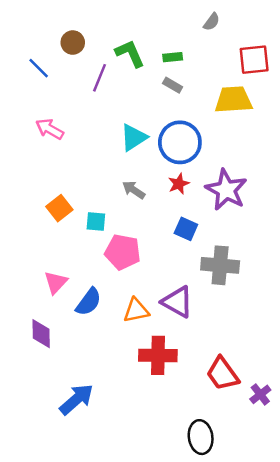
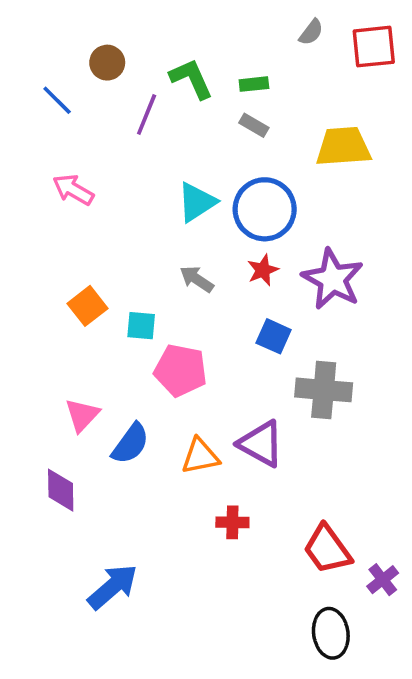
red square: (254, 60) -> (374, 47), moved
red cross: (158, 355) -> (232, 522), size x0.6
black ellipse: (201, 437) -> (331, 633), moved

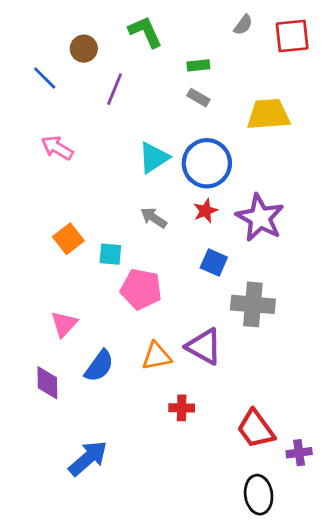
green L-shape: (191, 79) -> (145, 32), moved
blue semicircle: (130, 444) -> (99, 366), moved
purple cross: (383, 580) -> (299, 453), turned 30

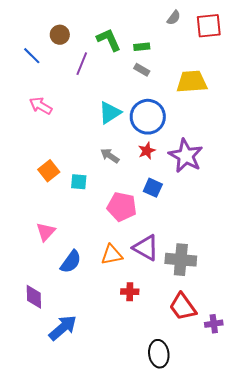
green L-shape: (145, 32) -> (109, 40), moved
pink pentagon: (141, 289) -> (122, 207), moved
gray cross: (253, 304) -> (181, 260), moved
purple diamond: (47, 383) -> (34, 297), moved
black ellipse: (259, 495) -> (159, 354), moved

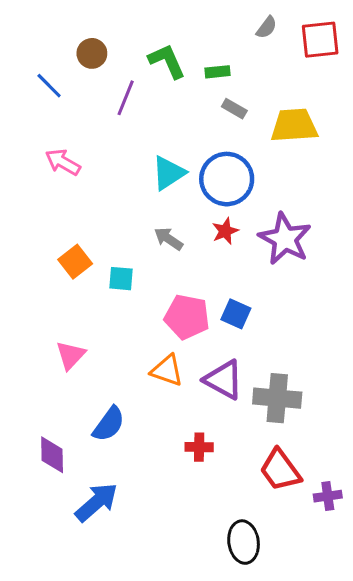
gray rectangle: (142, 70) -> (234, 109), moved
blue square: (153, 188) -> (236, 314), moved
orange triangle: (112, 255) -> (167, 370), moved, turned 30
blue semicircle: (71, 262) -> (109, 424), moved

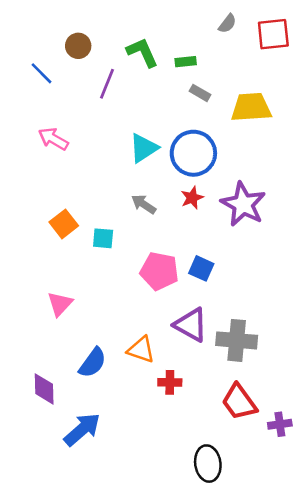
orange triangle: (167, 370) -> (141, 350), moved

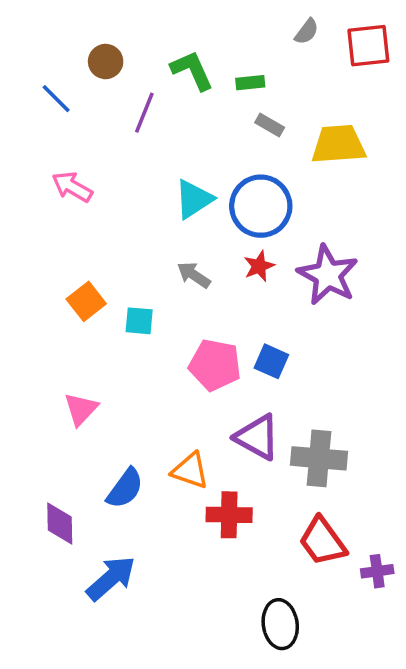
red cross: (170, 382) -> (229, 515), size x1.4

